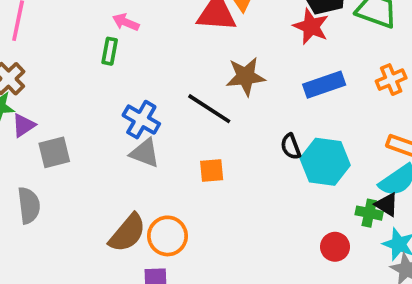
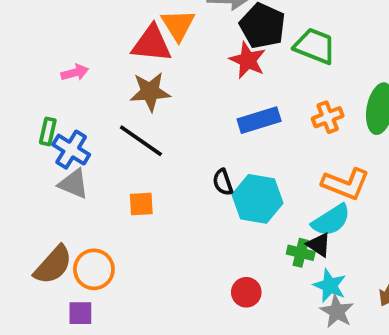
pink arrow: (126, 22) -> (75, 72), moved, turned 140
green rectangle: (110, 51) -> (48, 131), moved
brown star: (246, 76) -> (150, 92), moved
red circle: (335, 247) -> (246, 292), moved

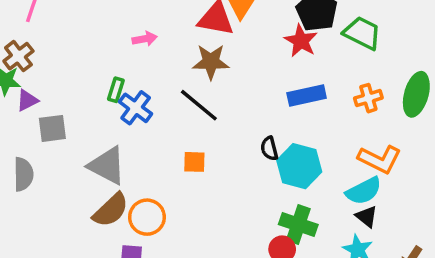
gray triangle: (74, 184) -> (107, 166), moved, size x1.4
black triangle: (319, 245) -> (367, 216), moved
green cross: (301, 253) -> (298, 224), moved, size x1.5

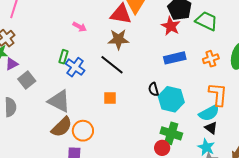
pink arrow: (145, 39) -> (80, 27), turned 40
gray square: (52, 128) -> (27, 80), turned -30
orange L-shape: (380, 159) -> (218, 94), turned -110

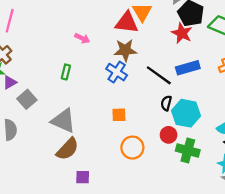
black line: (112, 65) -> (159, 75), moved
blue cross: (75, 67) -> (117, 72), moved
black semicircle: (154, 89) -> (166, 103), turned 32
orange circle: (83, 131) -> (132, 148), moved
red circle: (162, 148) -> (169, 135), moved

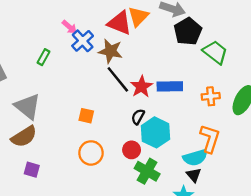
red star: (182, 33) -> (141, 87), moved
blue cross: (117, 72) -> (83, 41), moved
black line: (159, 75) -> (118, 79), moved

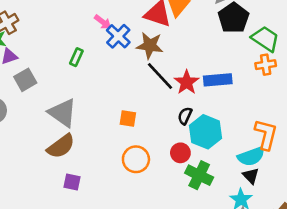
orange cross: (211, 96) -> (266, 65), moved

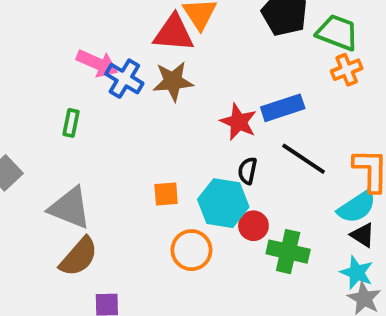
pink arrow: (103, 22) -> (97, 63), size x1.5
black line: (160, 76) -> (304, 159), moved
cyan hexagon: (206, 132) -> (223, 203), moved

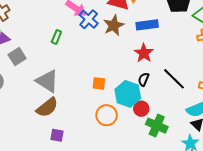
brown star: (173, 81) -> (114, 25), turned -30
blue rectangle: (283, 108) -> (147, 25), moved

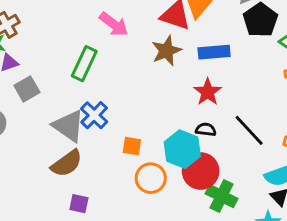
blue cross: (89, 19) -> (94, 115), moved
green rectangle: (56, 37) -> (84, 64), size x1.6
black semicircle: (144, 79) -> (206, 129), turned 72
orange square: (99, 83) -> (132, 146), moved
red circle: (141, 109) -> (201, 171), size x1.6

